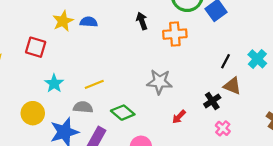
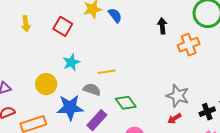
blue semicircle: (89, 22) -> (115, 15), turned 35
orange cross: (175, 34) -> (189, 45), turned -30
gray star: (159, 82) -> (178, 96), moved

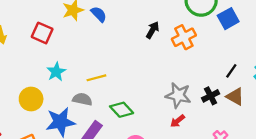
black arrow: (162, 26) -> (153, 30), moved, turned 42
black cross: (207, 112) -> (211, 96), moved

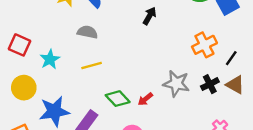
red square: (42, 33) -> (19, 45), moved
orange cross: (184, 37) -> (204, 45), moved
gray semicircle: (82, 99) -> (87, 32), moved
red arrow: (178, 121) -> (145, 99), moved

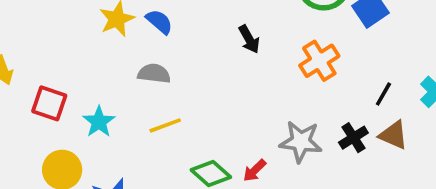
black arrow: (150, 16) -> (249, 39), turned 126
orange cross: (204, 45) -> (319, 61), moved

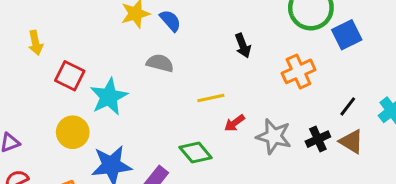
cyan star: (99, 122) -> (109, 97), size x1.4
yellow line: (165, 125) -> (211, 98), moved
red arrow: (254, 171) -> (235, 123), moved

